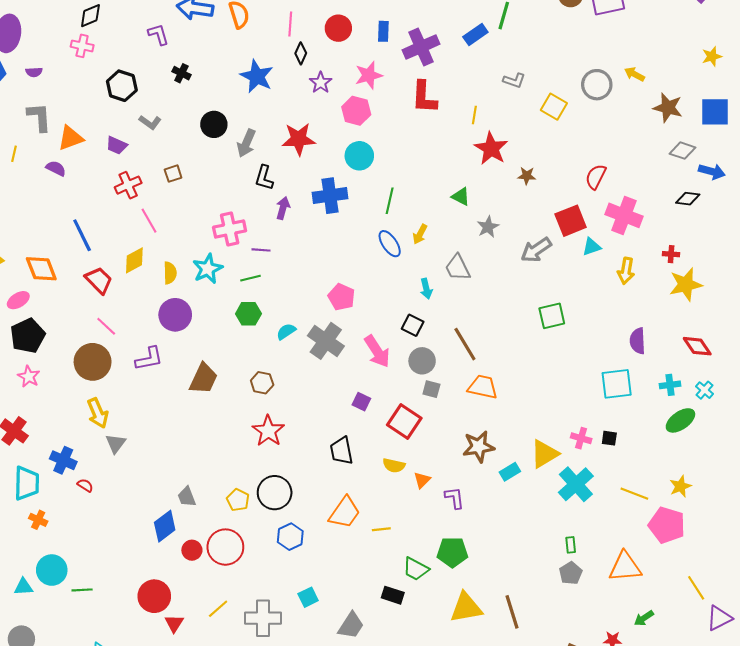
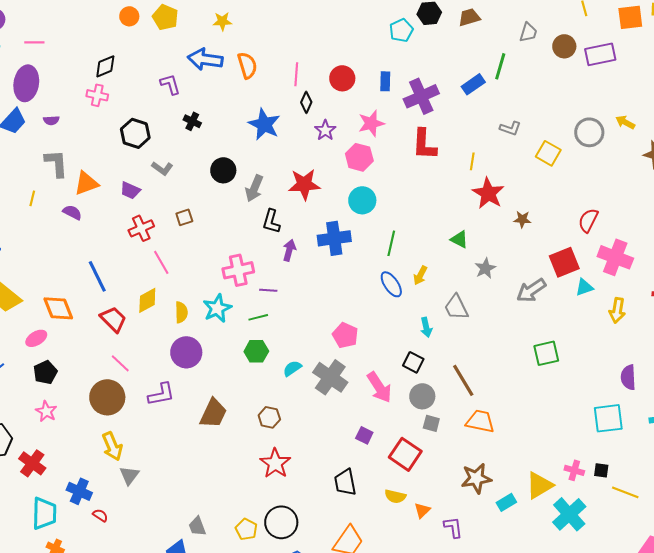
black pentagon: (28, 336) -> (45, 372), size x0.7
yellow line: (634, 494) -> (625, 492), moved

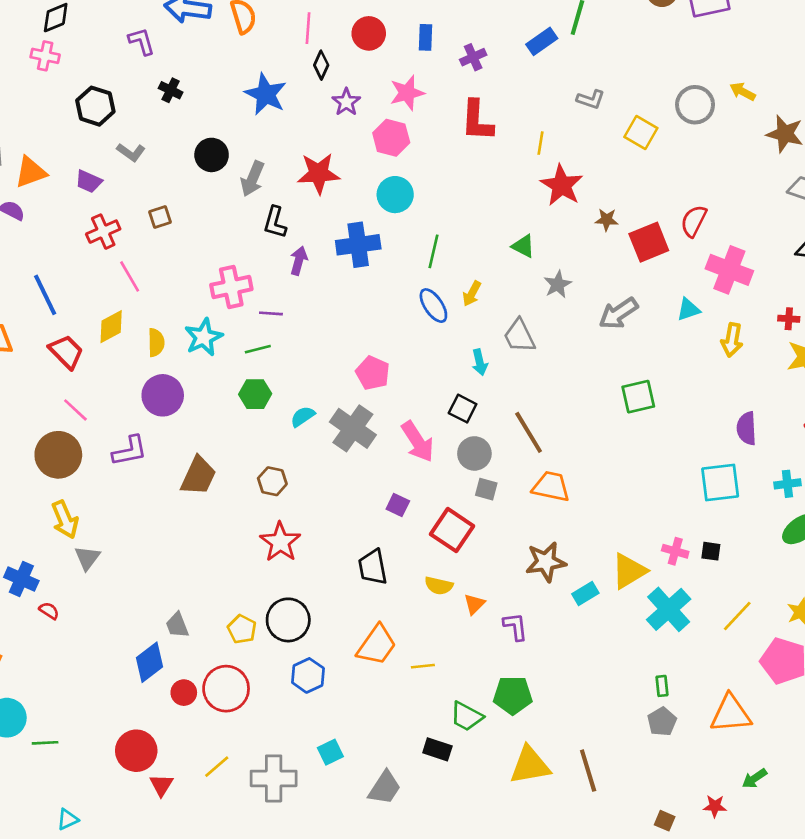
purple cross: (421, 96) -> (473, 57), size x0.6
red square: (564, 262) -> (649, 242), moved
yellow line: (625, 492) -> (737, 616), moved, turned -68

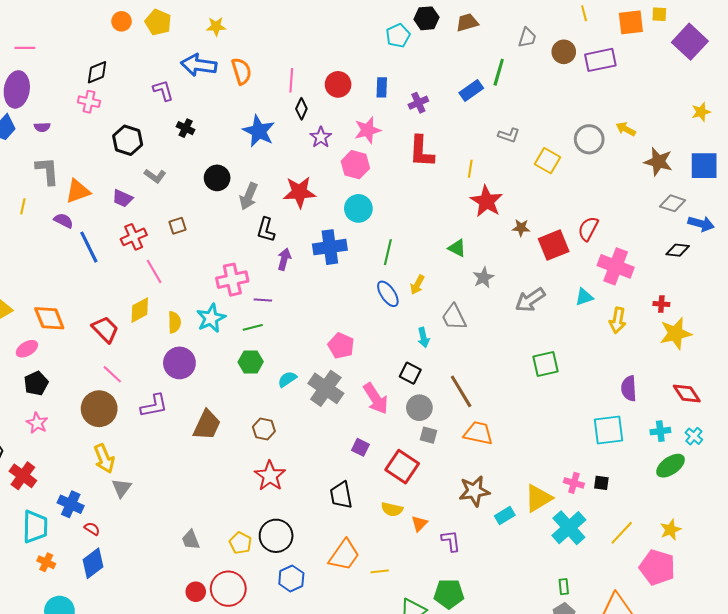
blue line: (45, 295) -> (89, 247), moved
blue diamond: (149, 662) -> (93, 563), moved

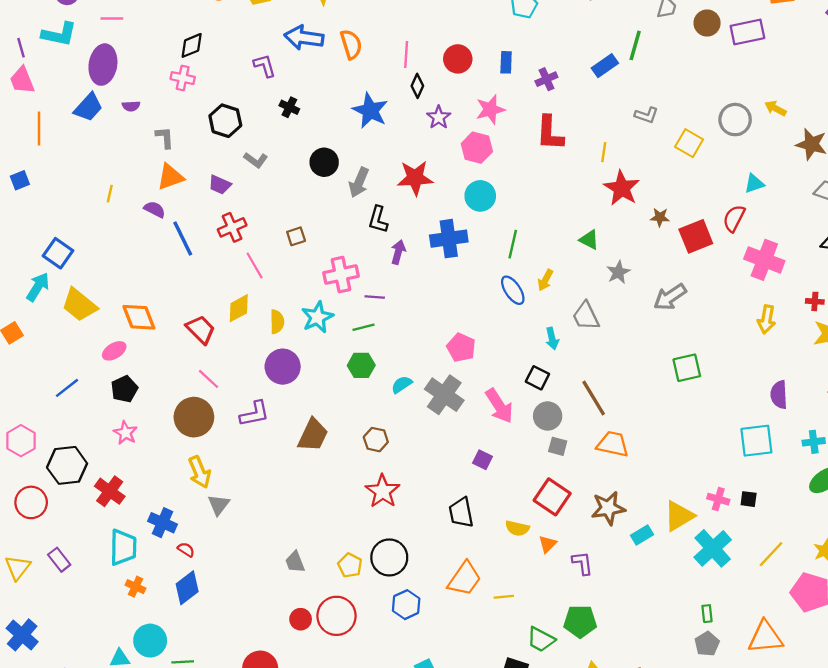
gray L-shape: (47, 171) -> (165, 138), moved, size x0.7
brown square: (177, 226) -> (296, 236), moved
cyan triangle: (584, 297) -> (754, 184), moved
red square: (402, 467) -> (552, 497), moved

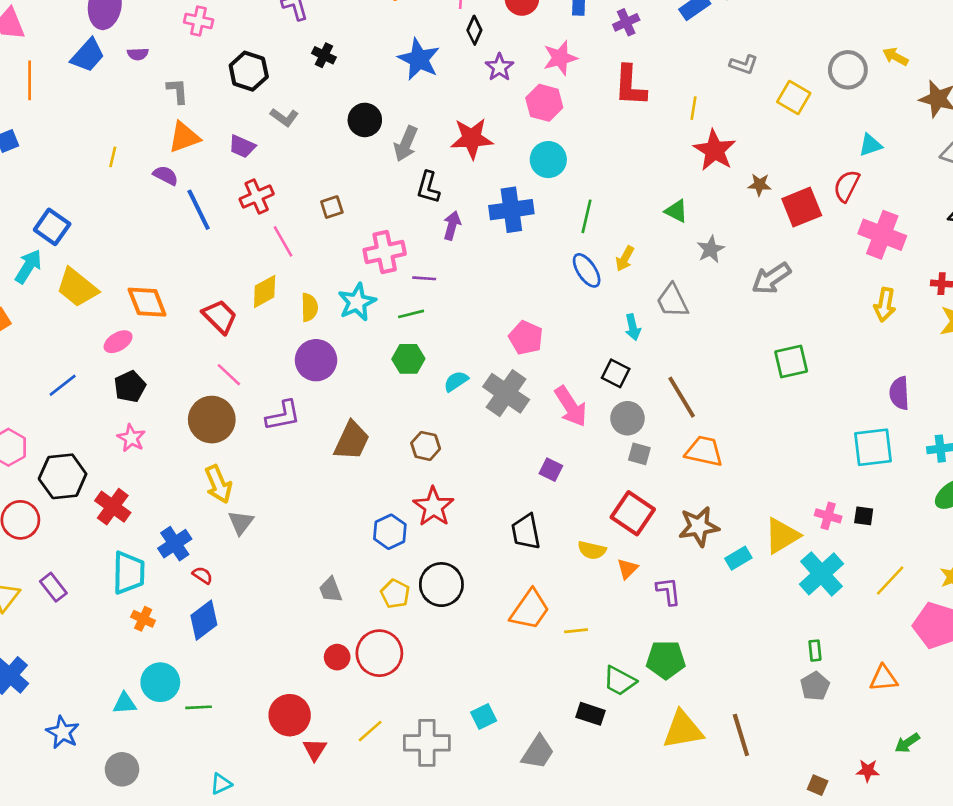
blue cross: (162, 523) -> (175, 544), turned 32
blue hexagon: (406, 605) -> (390, 532), moved
orange triangle: (765, 637) -> (884, 678), size x0.7

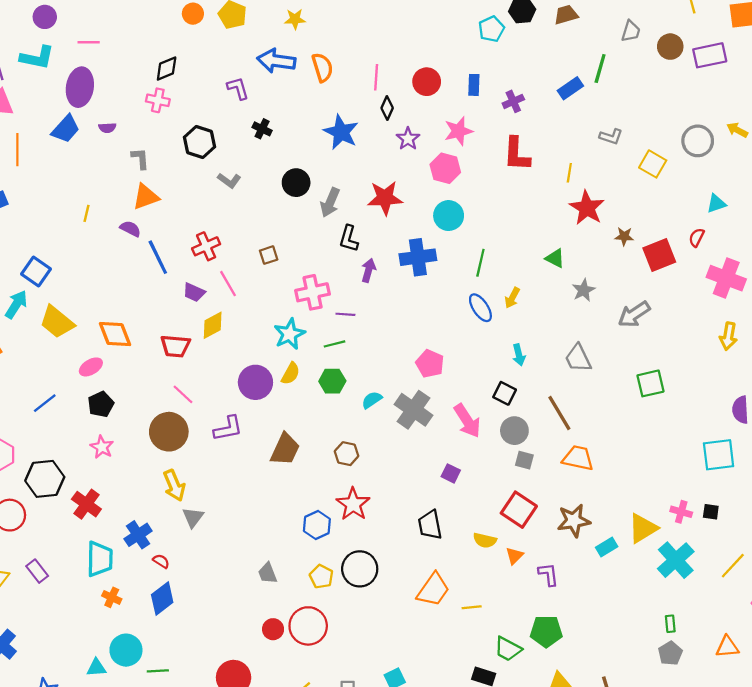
purple trapezoid: (242, 146) -> (194, 292), moved
red semicircle: (847, 186) -> (697, 237), size x0.7
gray trapezoid: (672, 301) -> (578, 358), moved
yellow semicircle: (309, 307) -> (291, 374), moved, turned 30
red trapezoid: (220, 317) -> (175, 346), turned 140

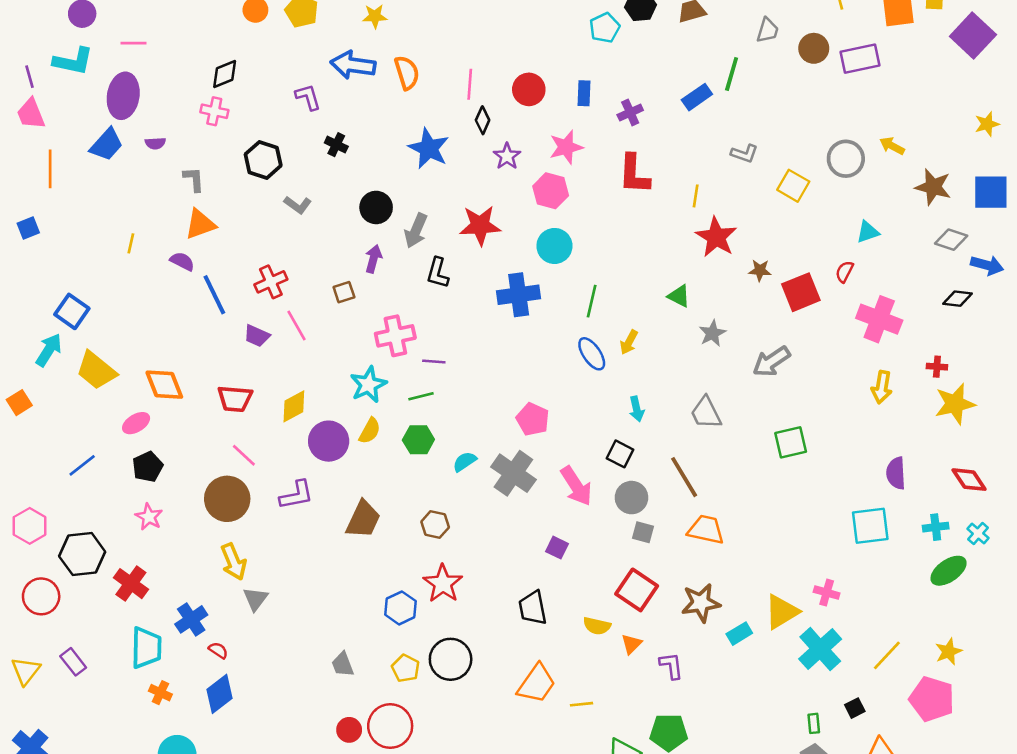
purple arrow: (368, 270) -> (374, 259), moved
yellow diamond: (213, 325) -> (294, 406), moved
black square: (711, 512) -> (855, 708), moved, turned -35

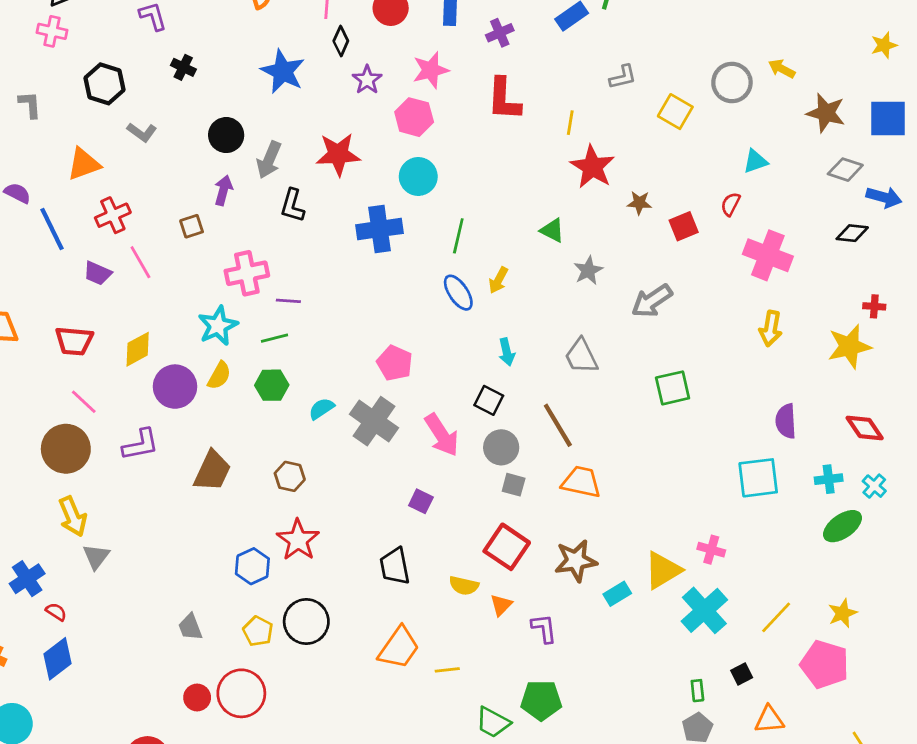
gray L-shape: (744, 154) -> (623, 77), turned -32
orange triangle: (200, 224) -> (84, 164), moved
red square: (801, 292) -> (684, 226), size x0.7
red cross: (937, 367) -> (874, 306), moved

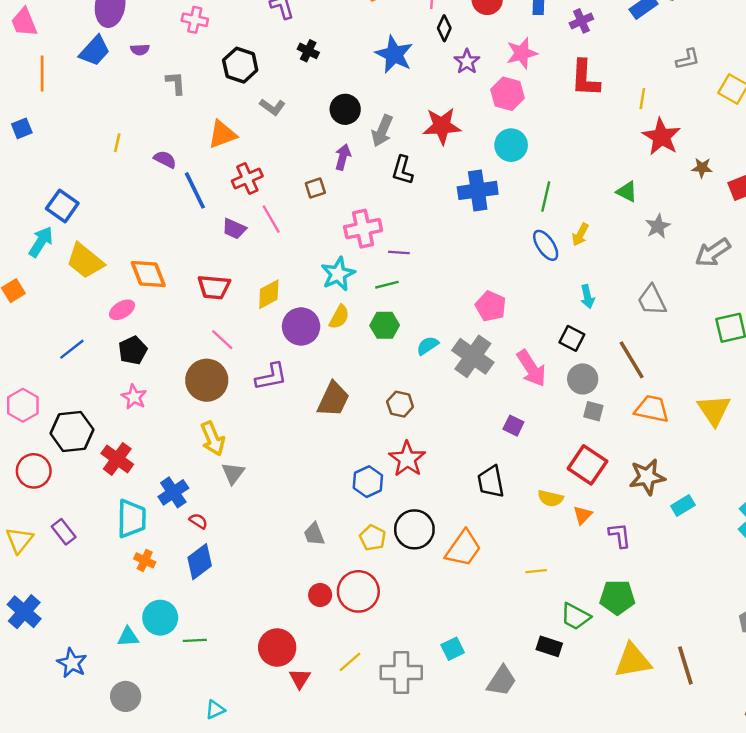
yellow triangle: (663, 570) -> (714, 410), moved, turned -33
orange trapezoid: (399, 648) -> (463, 548), moved

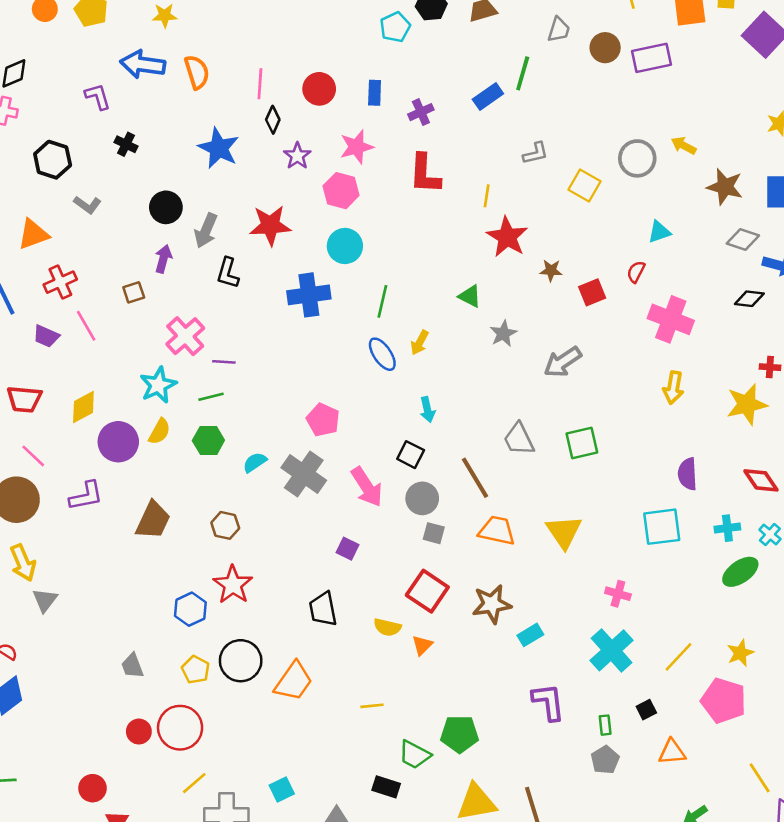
pink cross: (363, 229) -> (185, 336), turned -30
gray trapezoid: (652, 300) -> (519, 439), moved
purple L-shape: (620, 535) -> (548, 702), moved, size x1.4
red circle: (277, 648) -> (92, 788), size x0.7
yellow line: (350, 662) -> (194, 783), moved

